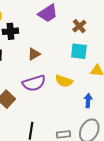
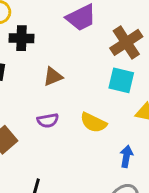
brown cross: (79, 26) -> (126, 42), size x1.5
purple semicircle: (34, 83) -> (48, 121), size x0.6

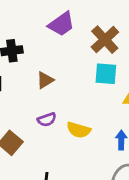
yellow semicircle: (93, 123) -> (79, 130), moved

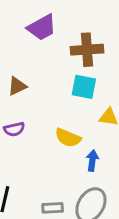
brown cross: (105, 40) -> (87, 50), turned 32
yellow semicircle: (79, 130) -> (68, 138), moved

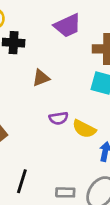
purple semicircle: (14, 129) -> (59, 118), moved

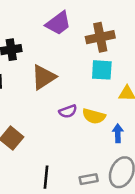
brown triangle: (41, 78) -> (44, 77), size x1.5

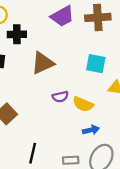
brown cross: (100, 37) -> (98, 17), moved
blue arrow: (118, 133) -> (91, 130), moved, turned 70

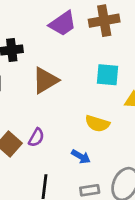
purple semicircle: (60, 97) -> (36, 137), moved, turned -42
blue arrow: (91, 130) -> (81, 157), moved, turned 49

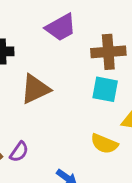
brown cross: (104, 21) -> (108, 52), moved
yellow semicircle: (97, 124) -> (104, 144), moved

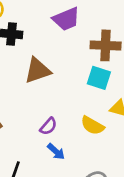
purple semicircle: (19, 152) -> (48, 126), moved

